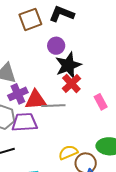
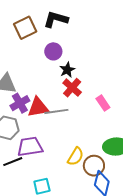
black star: (68, 65) -> (67, 70), size x0.6
purple trapezoid: (25, 122) -> (30, 147), moved
yellow semicircle: (68, 152) -> (75, 156), turned 150

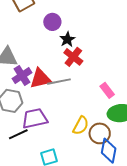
pink rectangle: (103, 103) -> (107, 90), moved

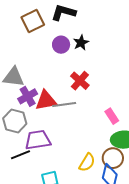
black star: (67, 39) -> (81, 43), moved
yellow semicircle: (81, 125) -> (87, 162), moved
brown circle: (100, 133) -> (113, 158), moved

